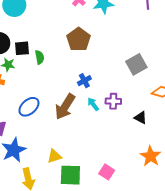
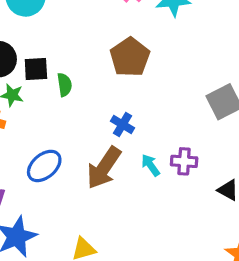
blue cross: (84, 81) -> (122, 125), moved, turned -32

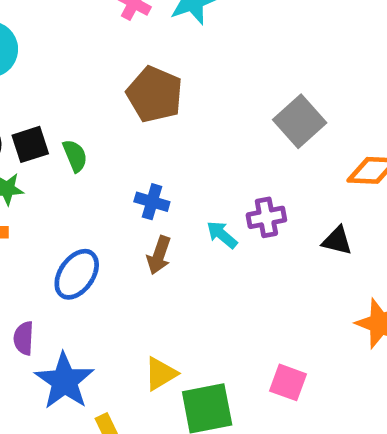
blue cross: (122, 125) -> (152, 202), moved
brown arrow: (104, 168) -> (159, 255), size x0.6

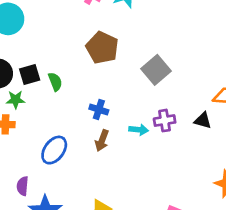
gray square: (300, 121) -> (156, 70), moved
cyan arrow: (222, 235) -> (139, 130), turned 144
black triangle: (337, 241) -> (203, 120), moved

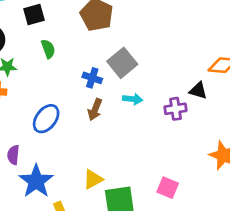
gray square: (156, 70) -> (122, 63), moved
black square: (30, 74) -> (34, 15), moved
purple cross: (165, 121) -> (176, 109), moved

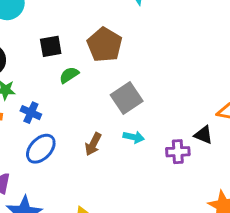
black square: (34, 15) -> (51, 46), moved
green semicircle: (48, 49) -> (69, 75), moved, turned -108
blue cross: (92, 78) -> (31, 113), moved

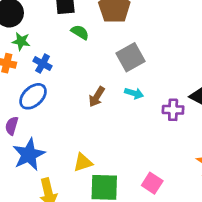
green semicircle: (69, 75) -> (80, 32), turned 60
blue ellipse: (41, 149) -> (33, 96), moved

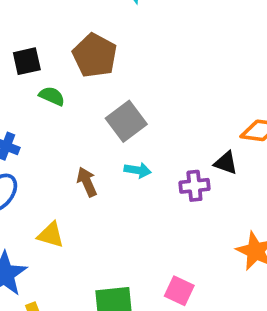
brown arrow: (97, 97) -> (87, 182), turned 132
yellow triangle: (83, 162) -> (51, 235), moved, turned 42

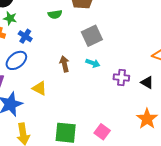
green semicircle: (52, 96) -> (55, 14), turned 136
black triangle: (226, 163) -> (147, 82), moved

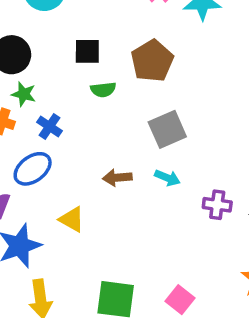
brown arrow: (64, 64) -> (117, 178), turned -84

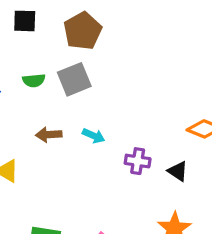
green semicircle: (103, 90) -> (34, 80), moved
gray square: (167, 129) -> (74, 79), moved

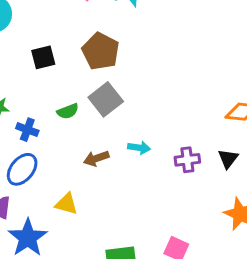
black triangle: (178, 171) -> (228, 159), turned 50

